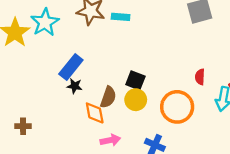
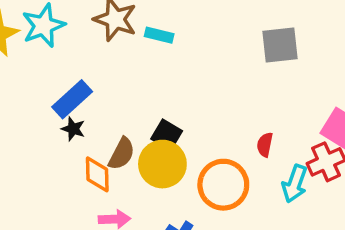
yellow circle: (136, 100) -> (162, 164), size x1.4

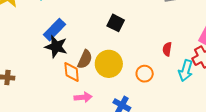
black star: (73, 129) -> (56, 47), size x1.6
black square: (167, 135) -> (116, 23), moved
orange circle: (223, 185) -> (145, 74), size x0.6

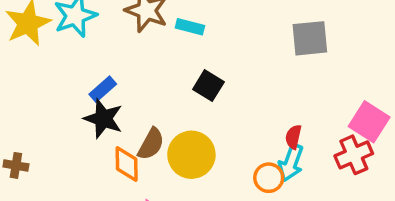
blue rectangle: (55, 30) -> (103, 89), size x0.7
cyan arrow: (186, 71) -> (291, 163), moved
orange circle: (145, 74) -> (269, 178), moved

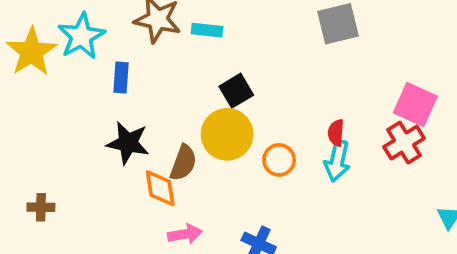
black square: (208, 86) -> (236, 91), turned 36
blue rectangle: (103, 89) -> (121, 78), moved, turned -36
yellow circle: (191, 155) -> (227, 134), moved
orange circle: (269, 178) -> (279, 160), moved

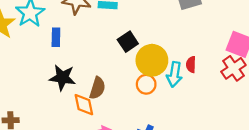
yellow circle: (227, 134) -> (152, 60), moved
orange circle: (279, 160) -> (146, 84), moved
cyan arrow: (337, 161) -> (174, 74), moved

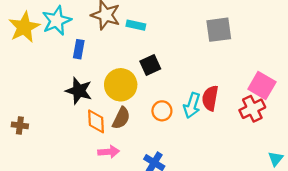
yellow circle: (152, 60) -> (121, 85), moved
red semicircle: (191, 64) -> (210, 98), size x1.5
brown semicircle: (97, 88) -> (121, 118), moved

